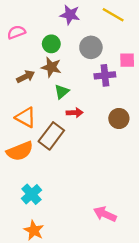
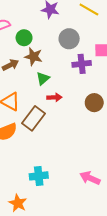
green circle: (51, 44) -> (24, 38), moved
cyan cross: (31, 194) -> (39, 176), moved, turned 36
pink arrow: (105, 214) -> (90, 178), moved

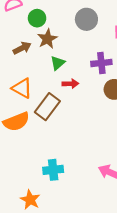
brown star: (33, 57) -> (47, 39), turned 30
purple cross: (82, 64) -> (101, 63), moved

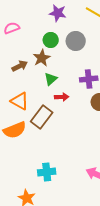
green circle: (37, 18) -> (51, 40), moved

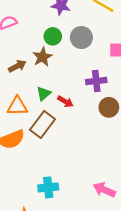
green triangle: (51, 79) -> (44, 94), moved
red arrow: (62, 97) -> (65, 102), turned 32
orange triangle: (20, 101) -> (17, 106), turned -30

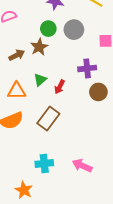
red arrow: (65, 102) -> (60, 87), turned 88
brown rectangle: (42, 124) -> (48, 119), moved
pink arrow: (104, 190) -> (82, 166), moved

